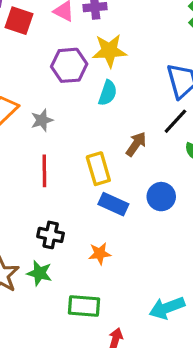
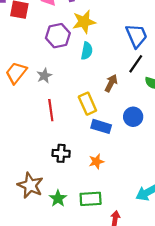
green star: (39, 273) -> (58, 198), moved, turned 30

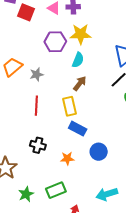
brown arrow: (111, 83) -> (80, 83), moved
blue circle: (133, 117) -> (99, 152), moved
green star: (58, 198) -> (26, 194), moved
green rectangle: (91, 199) -> (56, 190), turned -30

